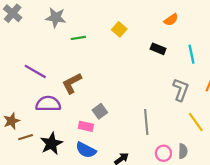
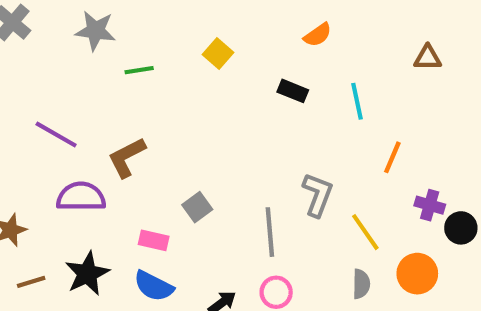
gray L-shape: (181, 90) -> (318, 195), moved
gray square: (100, 111) -> (197, 207), moved
brown line: (26, 137) -> (31, 282), moved
gray semicircle: (183, 151) -> (361, 284), moved
pink circle: (163, 153) -> (276, 292), moved

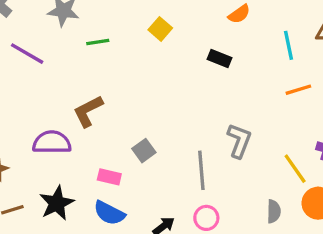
cyan line: (357, 101) -> (288, 45), moved
purple line: (56, 134) -> (27, 54), moved
orange line: (392, 157) -> (298, 90), moved, turned 50
yellow line: (365, 232) -> (295, 169), moved

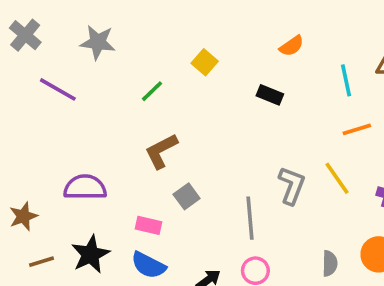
green line: (98, 42) -> (152, 91), moved, turned -35
brown L-shape: (88, 111) -> (161, 151), moved
yellow line: (295, 169) -> (337, 178), moved

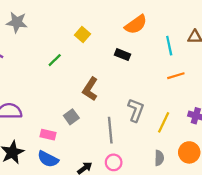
orange semicircle: (292, 46) -> (136, 25), size x1.5
green line: (152, 91) -> (55, 60), moved
brown L-shape: (161, 151) -> (90, 89), moved, turned -30
yellow line: (337, 178) -> (164, 122), moved, turned 60

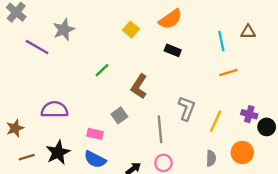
gray star: (17, 22) -> (64, 30), moved, turned -30
orange semicircle: (136, 25) -> (170, 19), moved
green line: (55, 60) -> (102, 70), moved

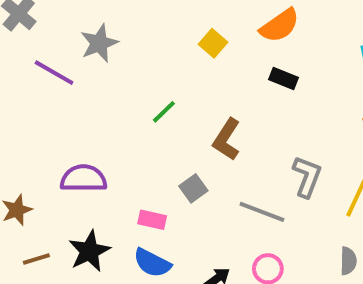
gray line: (160, 129) -> (262, 212), turned -64

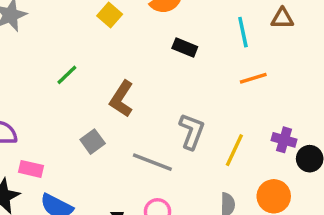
black rectangle: (284, 79) -> (185, 48), moved
pink rectangle: (152, 220) -> (31, 169), moved

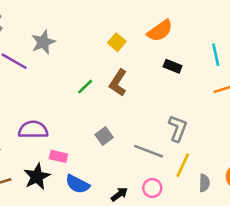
brown L-shape: (122, 99) -> (118, 83), moved
yellow line: (234, 150) -> (183, 165), moved

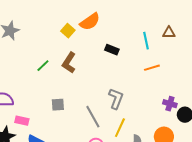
orange semicircle: (160, 31) -> (90, 22), moved
gray square: (104, 136) -> (58, 105), turned 32
gray line: (149, 151) -> (93, 117), turned 40

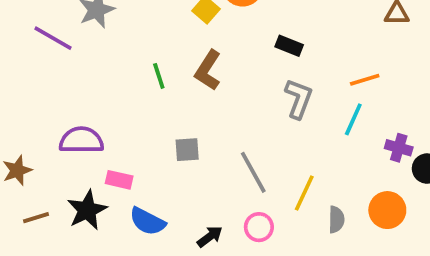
cyan line: (146, 41) -> (353, 119), moved, turned 36
green line: (43, 66) -> (159, 76), turned -64
gray L-shape: (116, 99) -> (299, 99), moved

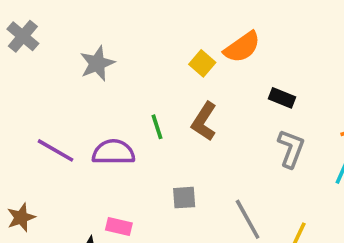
purple line: (53, 38) -> (55, 150), moved
purple semicircle: (81, 140) -> (113, 152), moved

